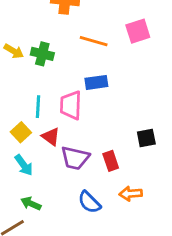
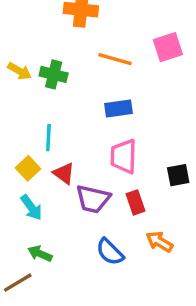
pink trapezoid: (71, 105) -> (124, 156), moved
orange arrow: (131, 194) -> (159, 242), turned 35

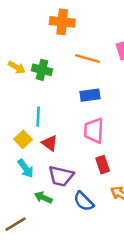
purple trapezoid: (93, 199) -> (61, 176), moved
green arrow: (40, 254) -> (43, 198), moved

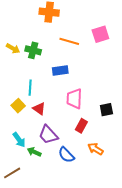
blue rectangle: (90, 95) -> (60, 70), moved
red rectangle: (103, 165) -> (81, 126), turned 48
cyan arrow: (26, 168) -> (19, 140), moved
purple trapezoid: (61, 176) -> (48, 135), turned 35

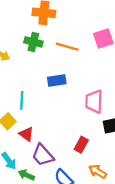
green cross: (33, 50) -> (33, 42), moved
pink trapezoid: (74, 99) -> (94, 101), moved
red triangle: (39, 109) -> (26, 134), moved

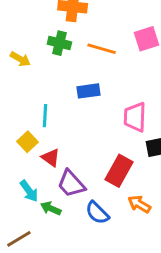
red rectangle: (81, 145) -> (119, 171), size x1.5

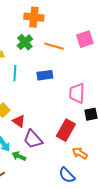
green cross: (59, 43) -> (25, 42), turned 35
cyan line: (45, 116) -> (15, 73), moved
blue semicircle: (97, 213) -> (67, 175), moved

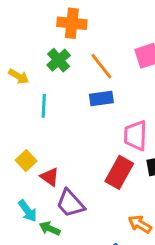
orange line: (54, 46) -> (101, 66), turned 36
blue rectangle: (45, 75) -> (101, 99), moved
red rectangle: (66, 130) -> (119, 172), moved

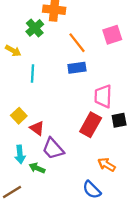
green cross: (59, 60) -> (35, 28), moved
cyan arrow: (28, 211) -> (20, 154), turned 30

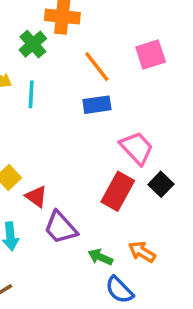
cyan line: (32, 73) -> (31, 94), moved
pink trapezoid: (103, 96) -> (137, 148), turned 135
black square: (119, 120) -> (161, 184), turned -35
green arrow: (37, 168) -> (100, 257), moved

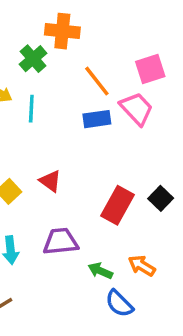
pink trapezoid: (137, 148) -> (137, 109), moved
red triangle: (36, 196) -> (50, 181), moved
purple trapezoid: (61, 228) -> (61, 241), turned 126

